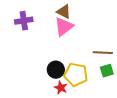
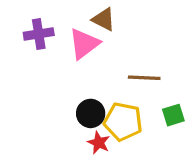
pink triangle: (64, 27) -> (84, 44), moved
brown line: (103, 53) -> (144, 78), moved

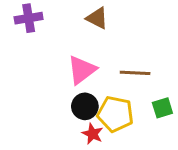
purple cross: (39, 34) -> (29, 18), moved
pink triangle: (84, 44) -> (82, 70), moved

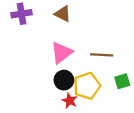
brown triangle: (97, 18) -> (63, 14), moved
yellow pentagon: (115, 114) -> (87, 86), turned -30

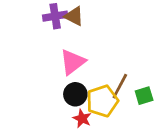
purple cross: (22, 14) -> (55, 16), moved
brown line: (102, 55) -> (120, 86), moved, turned -65

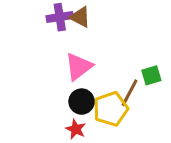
green square: (144, 96) -> (151, 75), moved
red star: (82, 119) -> (76, 129), moved

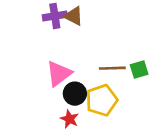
pink triangle: (79, 67) -> (59, 74), moved
brown line: (130, 93) -> (112, 68), moved, turned 60

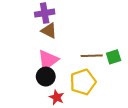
brown triangle: (74, 16) -> (49, 31), moved
black circle: (75, 94) -> (46, 77), moved

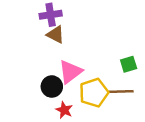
brown line: (92, 56) -> (121, 91), moved
pink triangle: (48, 60) -> (70, 72), moved

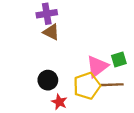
pink triangle: (70, 72) -> (97, 66), moved

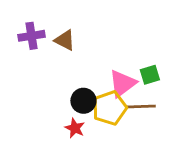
purple cross: (47, 14) -> (32, 36), moved
black circle: (48, 80) -> (83, 101), moved

